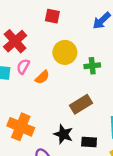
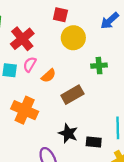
yellow circle: (65, 52) -> (73, 38), moved
brown rectangle: (81, 104) -> (72, 95), moved
orange cross: (21, 127) -> (25, 110), moved

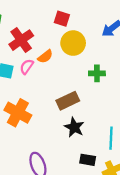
orange semicircle: (49, 76) -> (45, 57), moved
black star: (68, 133) -> (74, 127), moved
black rectangle: (94, 142) -> (88, 160), moved

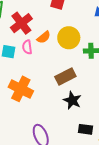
yellow circle: (73, 43) -> (69, 38), moved
pink semicircle: (27, 67) -> (27, 47), turned -40

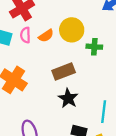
orange semicircle: (44, 37) -> (46, 36), moved

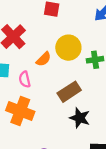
pink semicircle: (25, 35) -> (25, 79), moved

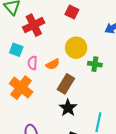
orange semicircle: (44, 59) -> (53, 64), moved
brown rectangle: (69, 92) -> (66, 84), turned -42

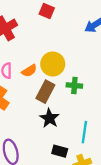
yellow circle: (76, 48) -> (53, 64), moved
green cross: (95, 64) -> (74, 86), moved

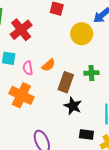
yellow circle: (53, 64) -> (82, 34), moved

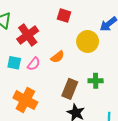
orange semicircle: (48, 65) -> (58, 57), moved
pink semicircle: (28, 68) -> (34, 64), moved, turned -136

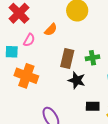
cyan square: (14, 63) -> (12, 52), moved
green cross: (96, 81) -> (92, 58), moved

